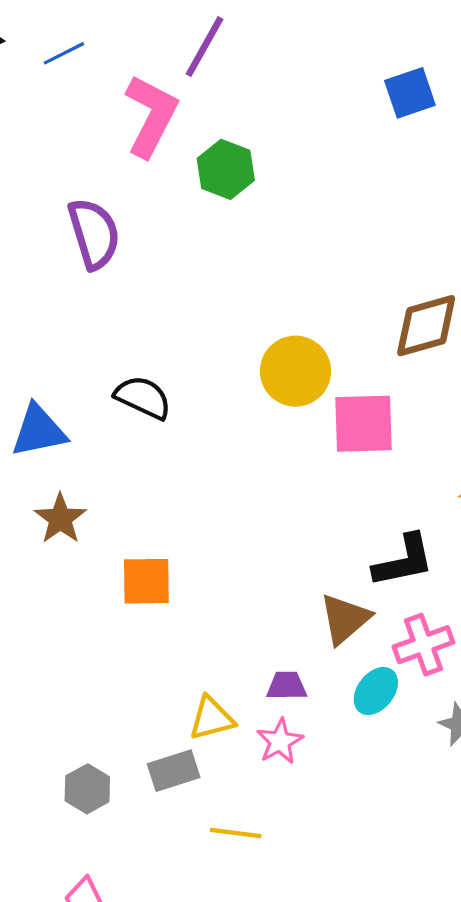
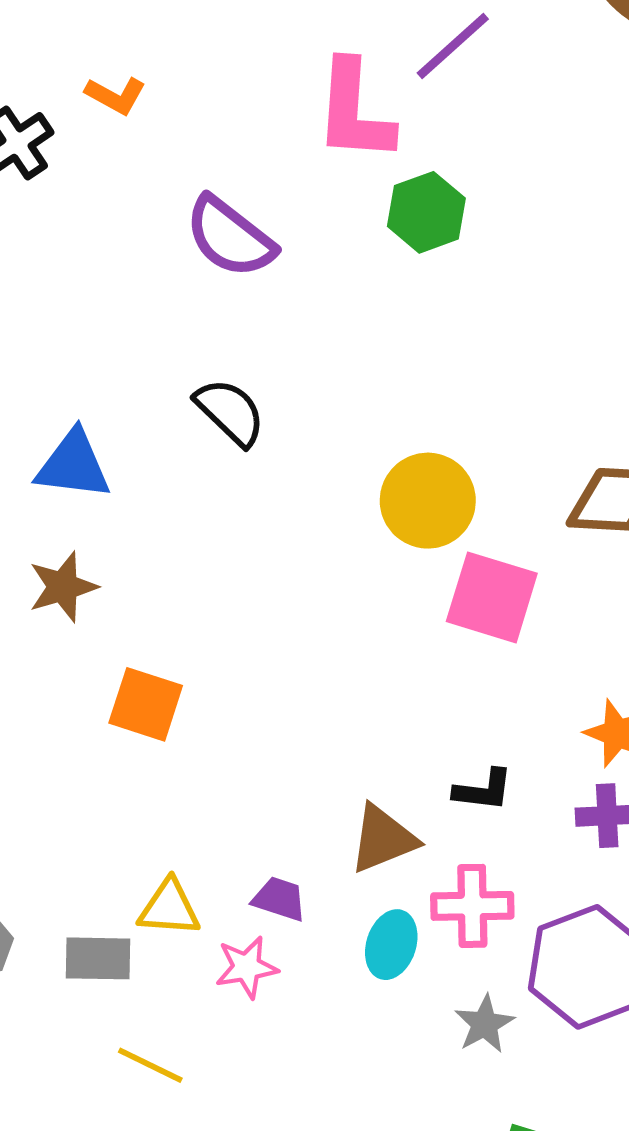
pink L-shape: (151, 116) -> (354, 111), turned 138
purple semicircle: (94, 234) -> (230, 237), turned 126
black semicircle: (143, 397) -> (230, 412), moved
black L-shape: (404, 561) -> (483, 790), size x0.7
cyan ellipse: (376, 691) -> (391, 945), turned -39

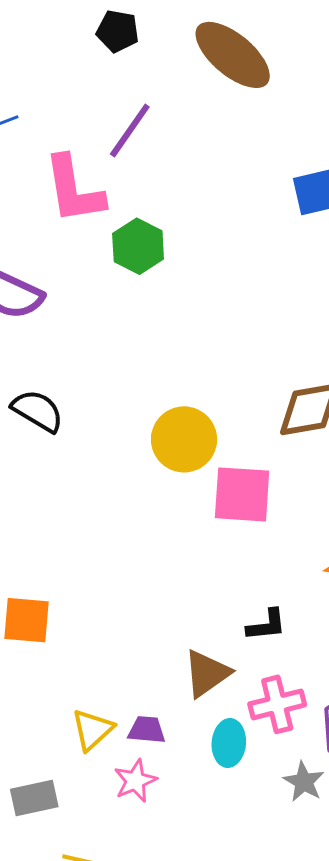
yellow triangle: (169, 908) -> (93, 730), moved, turned -33

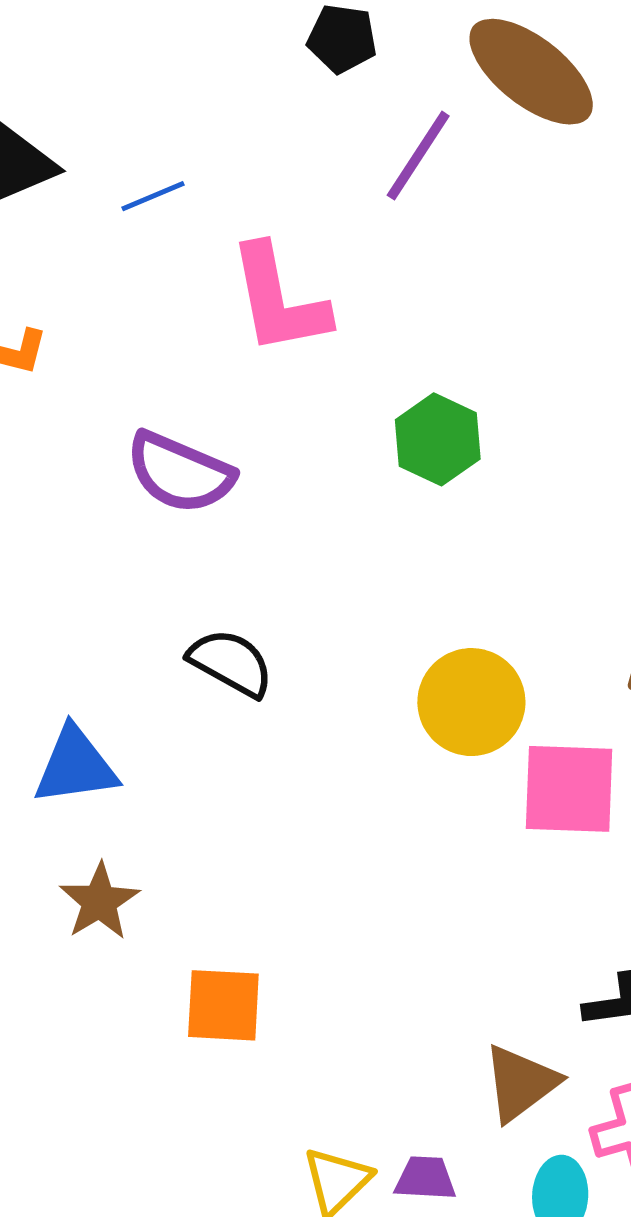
purple line: (130, 131) -> (418, 156), moved
green hexagon: (138, 246) -> (438, 439), moved

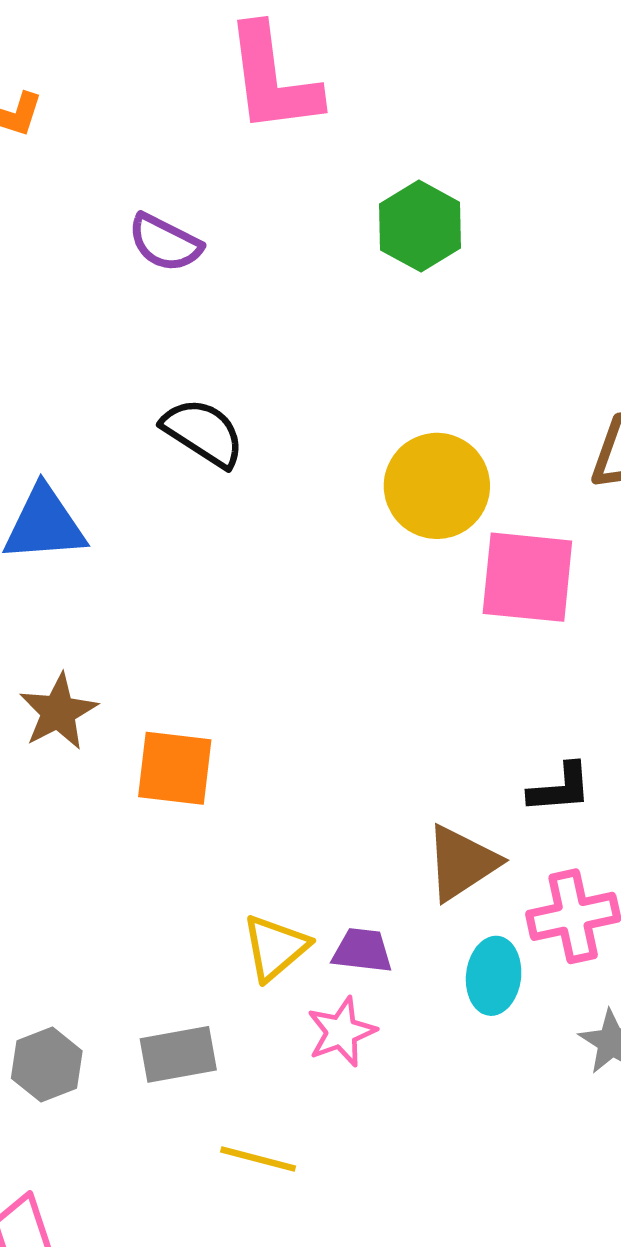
purple semicircle: (180, 473) -> (165, 243), size x0.7
brown star: (99, 901) -> (58, 712), moved

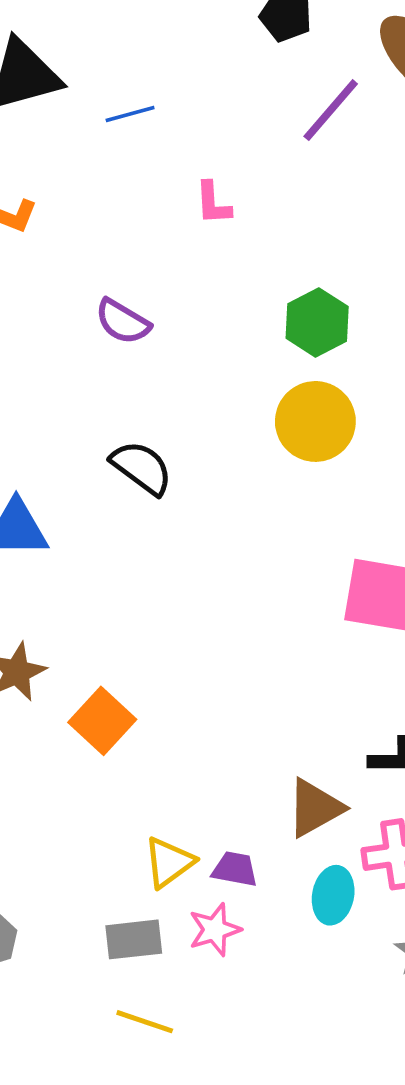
pink L-shape: (273, 79) -> (213, 203), size x0.5
yellow circle: (437, 486) -> (315, 421), moved
orange square: (175, 768) -> (102, 721), turned 32
gray rectangle: (178, 1054) -> (134, 939), moved

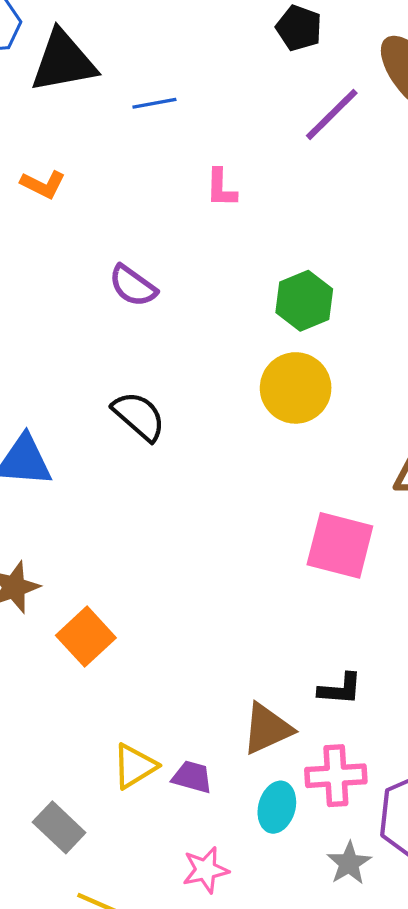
pink star: (215, 930) -> (206, 870), moved
gray rectangle: (134, 939) -> (59, 827), moved, turned 45

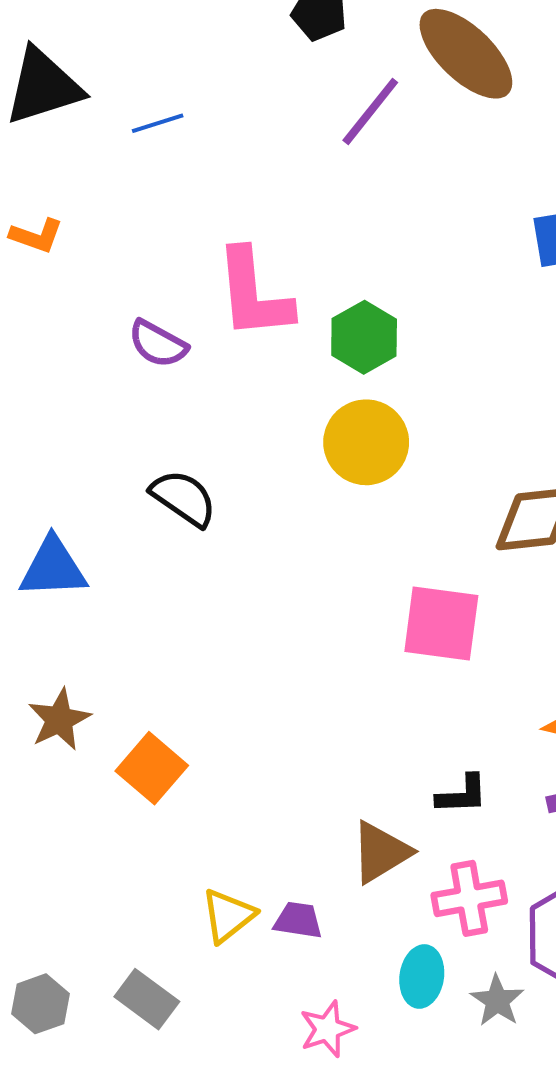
pink L-shape: (221, 188) -> (254, 294), moved, size x2.0
cyan ellipse: (277, 807) -> (422, 976), moved

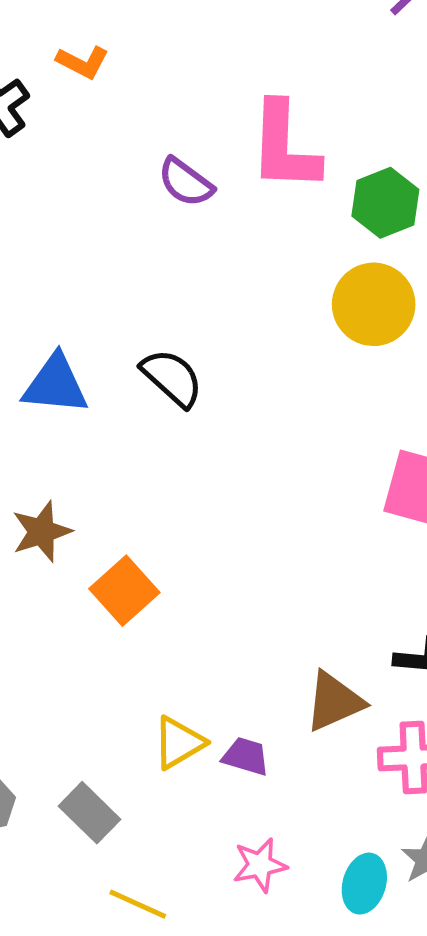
black semicircle: (184, 498) -> (172, 378), moved
cyan ellipse: (422, 976) -> (364, 884), moved

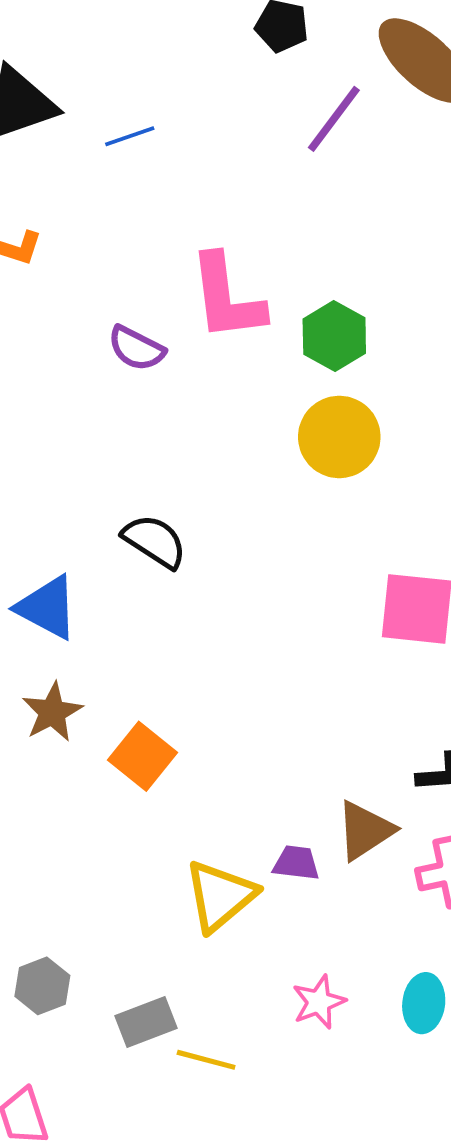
blue triangle: (55, 384) -> (47, 607), moved, turned 32
yellow triangle: (179, 743) -> (220, 896), size x1.4
purple trapezoid: (246, 756) -> (296, 863), moved
gray rectangle: (90, 813) -> (146, 1022), moved, turned -56

